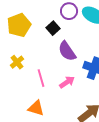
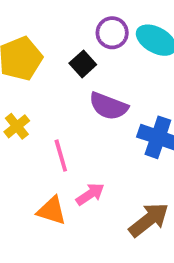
purple semicircle: (67, 51) -> (108, 106), turned -35
pink arrow: (67, 82) -> (90, 194), moved

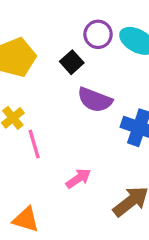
pink line: (61, 156) -> (34, 144), moved
orange triangle: (52, 211) -> (26, 219), moved

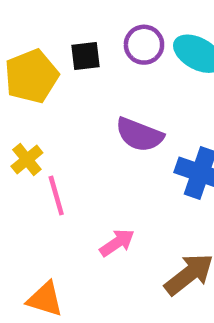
black square: (72, 62) -> (85, 56), moved, turned 35

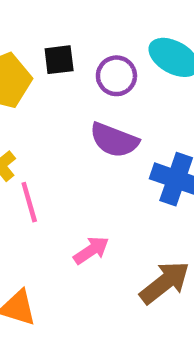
purple circle: (144, 45) -> (116, 76), moved

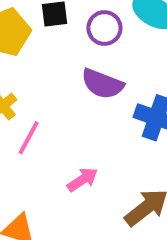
pink line: (29, 202) -> (29, 138), turned 44

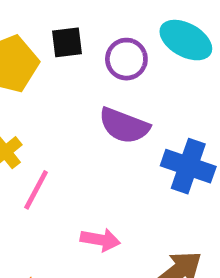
pink arrow: (83, 180) -> (100, 240), turned 44

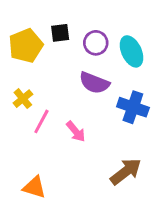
cyan ellipse: (186, 40) -> (132, 51), moved, turned 36
pink arrow: (100, 240) -> (76, 131), moved, turned 40

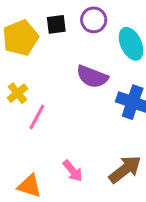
purple circle: (96, 43) -> (94, 20), moved
pink arrow: (76, 131) -> (73, 171), moved

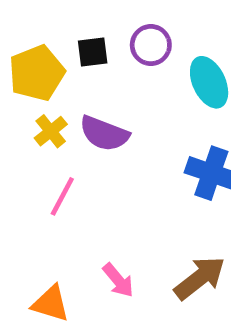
purple semicircle: (92, 77) -> (104, 134), moved
yellow cross: (17, 93) -> (51, 131), moved

